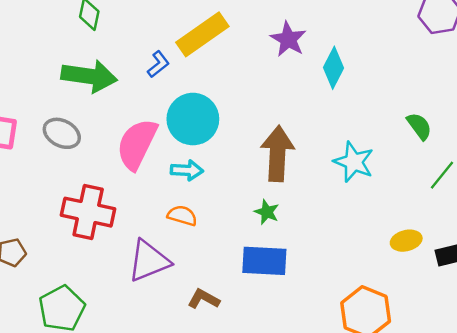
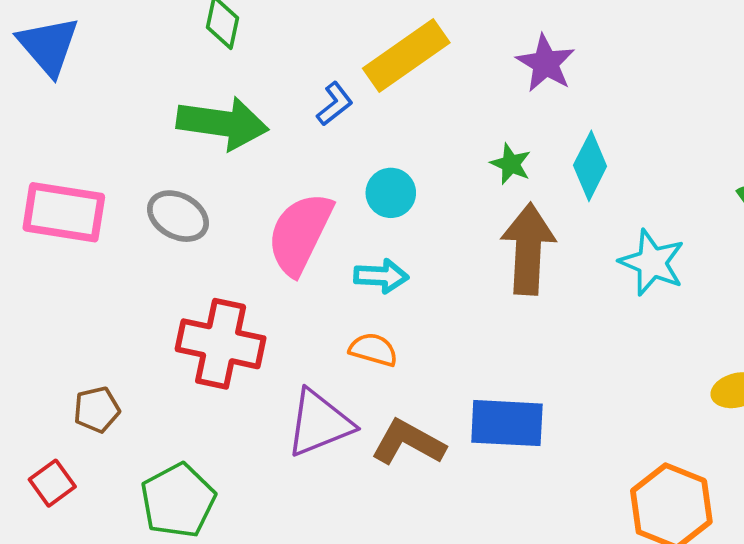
cyan diamond: (333, 68) -> (590, 166), moved
cyan circle: (193, 119) -> (391, 193), size x0.6
green star: (267, 212) -> (511, 164), moved
brown L-shape: (204, 299) -> (408, 442), moved, size x1.4

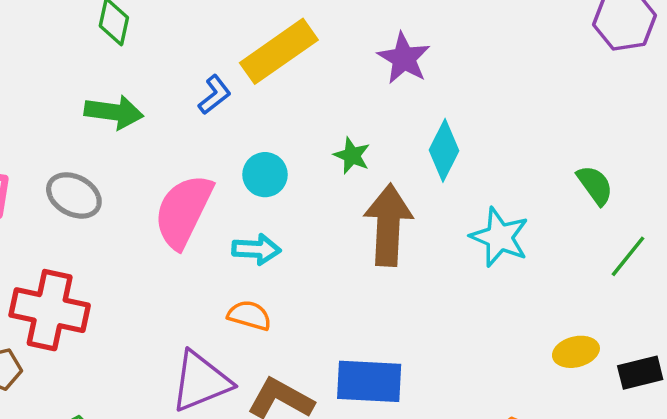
green arrow: (222, 123) -> (114, 112), size x0.7
green star: (511, 164) -> (352, 156), moved
red cross: (221, 344) -> (50, 310), moved

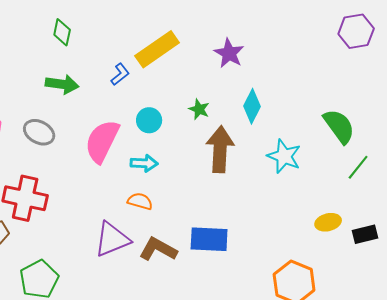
green semicircle: (595, 185) -> (339, 126), size x1.5

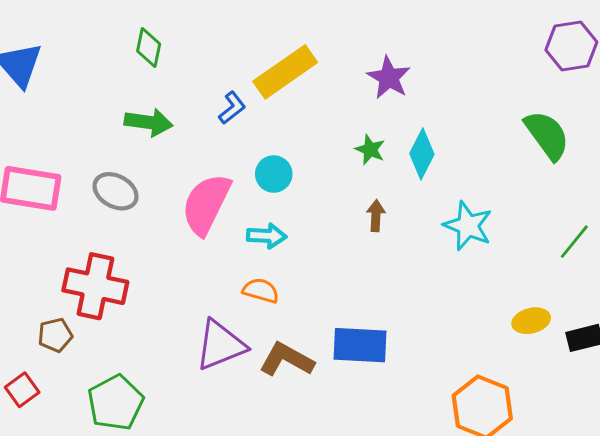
green star: (199, 109) -> (370, 150), moved
green semicircle: (339, 126) -> (547, 135), moved
brown arrow: (220, 149) -> (376, 216), size x0.5

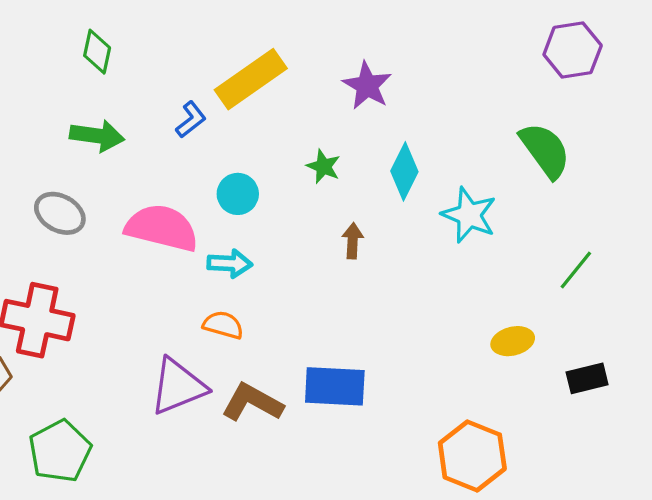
green star: (370, 150) -> (323, 166), moved
pink semicircle: (206, 204) -> (162, 228), turned 78
cyan star: (468, 226) -> (469, 215), moved
yellow ellipse: (531, 321) -> (513, 341), moved

